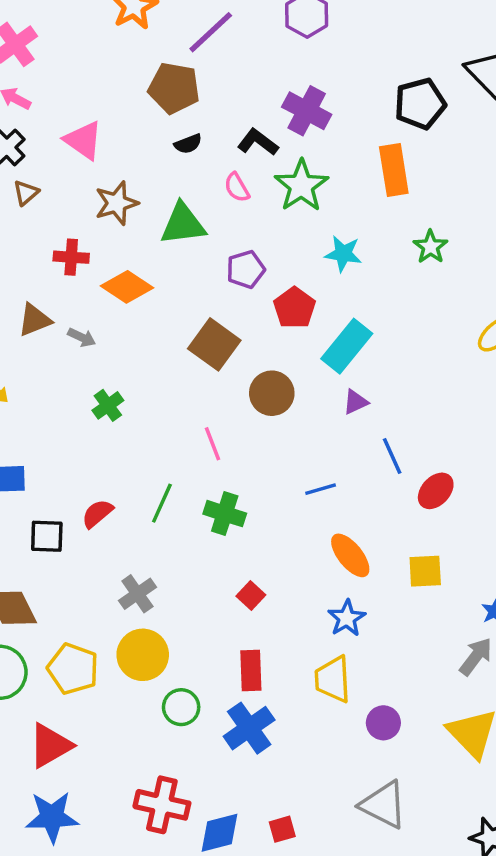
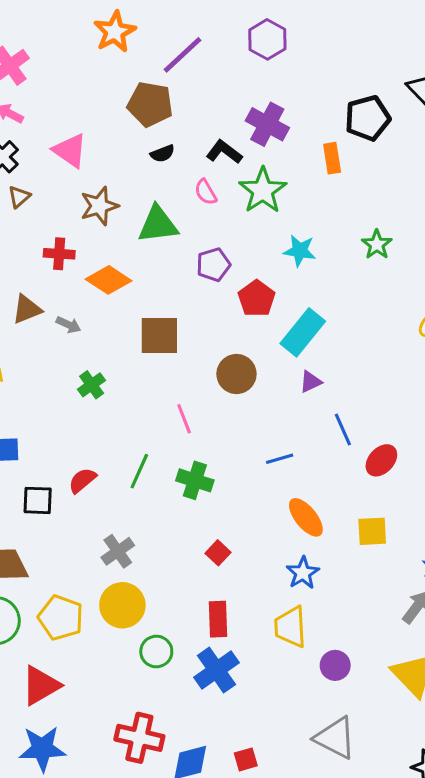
orange rectangle: (394, 170) -> (332, 158), moved, size x0.7
brown square: (214, 344) -> (159, 335), moved, turned -36

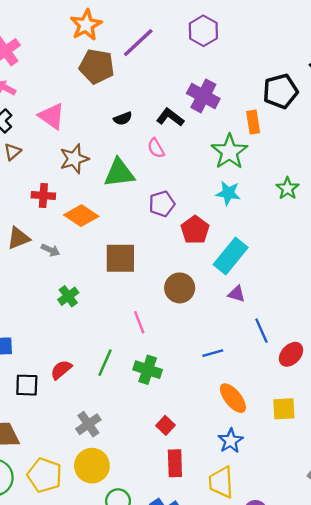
brown pentagon: (150, 104) -> (97, 66), moved
green star: (263, 191) -> (229, 152), moved
purple triangle: (310, 382) -> (237, 294), turned 42
red rectangle: (218, 619) -> (175, 463), moved

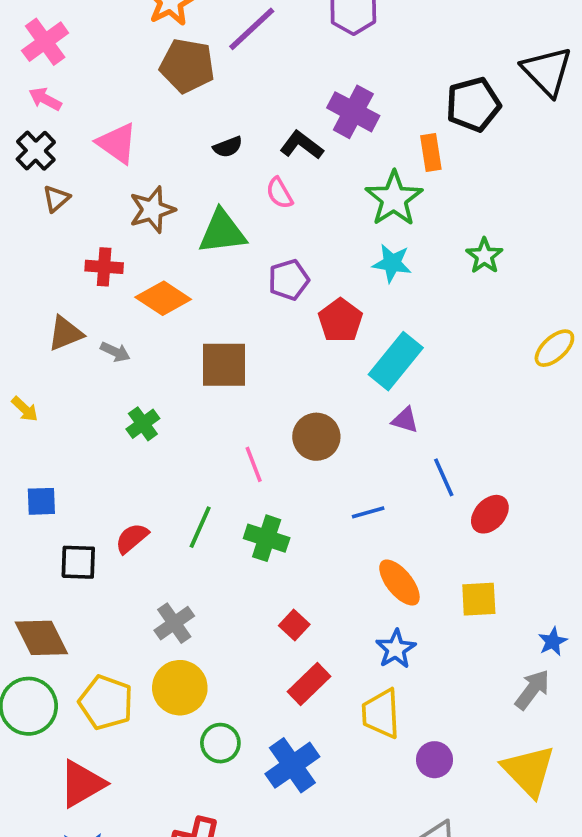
brown circle: (180, 288) -> (316, 437), moved
red rectangle: (175, 463) -> (309, 684), turned 48

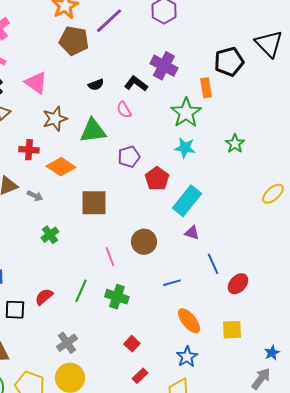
red rectangle: (309, 684) -> (140, 376), size x0.7

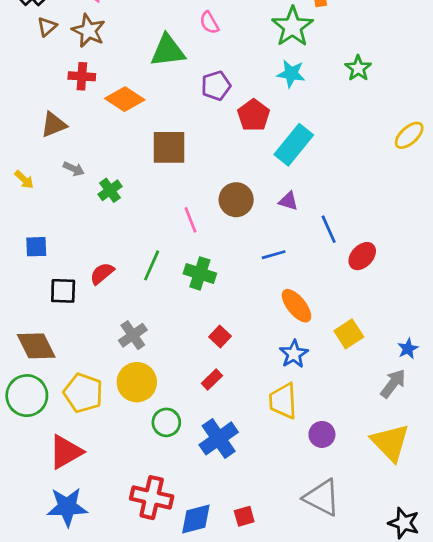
brown star: (55, 119) -> (89, 31), moved, turned -30
gray arrow: (35, 196) -> (74, 169), moved
purple triangle: (192, 233) -> (288, 201), moved
yellow square: (232, 330) -> (349, 334), moved, turned -30
red rectangle: (140, 376) -> (212, 379), moved

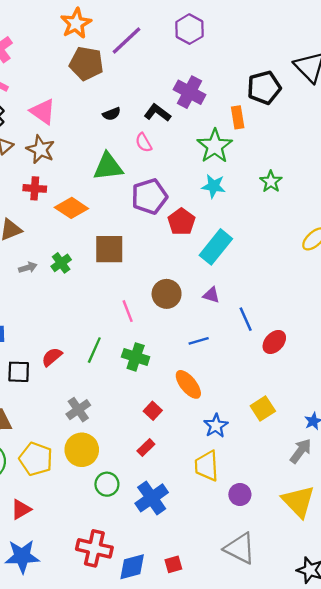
purple pentagon: (216, 86) -> (149, 196), size x1.4
gray arrow: (74, 169) -> (28, 268), turned -42
green cross: (110, 190) -> (61, 263), moved
orange ellipse: (296, 306) -> (188, 384), moved
red triangle: (66, 452) -> (21, 509), size x0.7

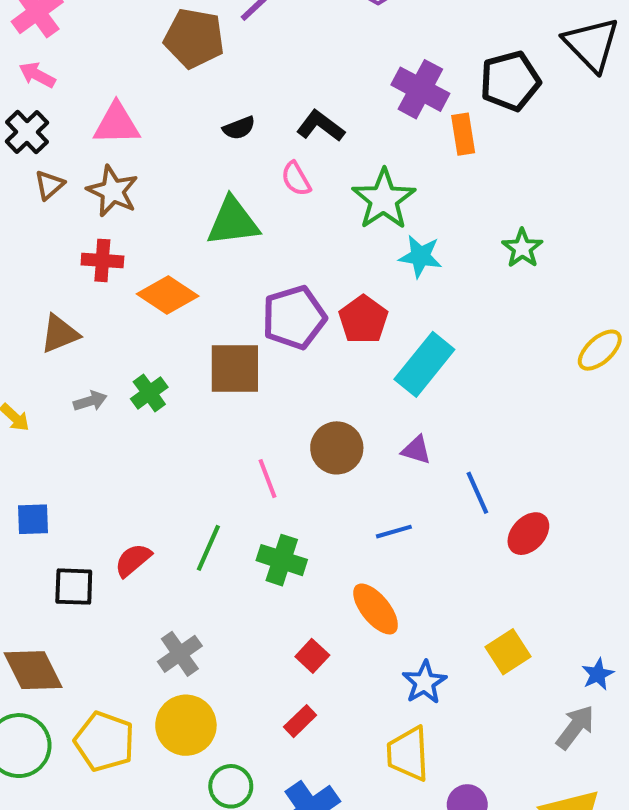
purple cross: (189, 92) -> (420, 89), moved
pink triangle: (43, 112) -> (117, 124), turned -36
green star: (215, 146) -> (384, 199), moved
purple pentagon: (149, 196) -> (294, 317), moved

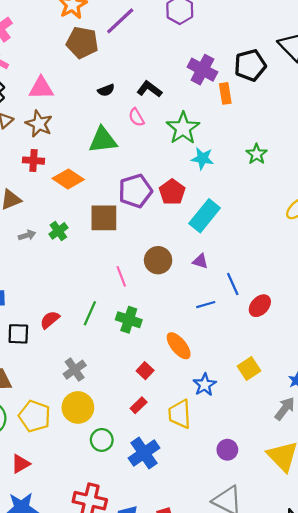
blue line: (394, 532) -> (206, 305), moved
yellow trapezoid: (408, 754) -> (180, 414), moved

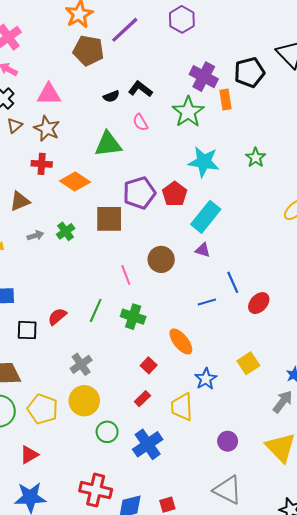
black L-shape: (149, 89) -> (140, 89), moved
green star: (183, 128) -> (188, 112), moved
cyan star: (202, 158) -> (204, 162), size x1.4
purple triangle: (200, 261) -> (203, 250), moved

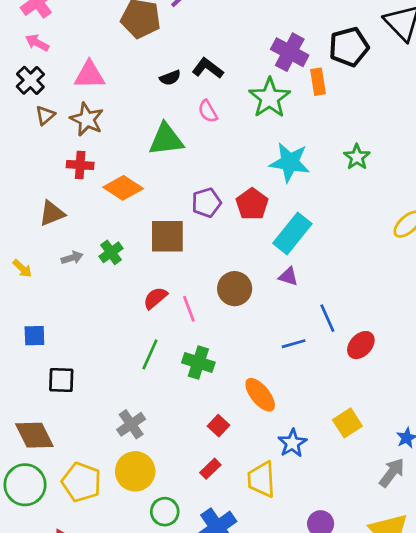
purple pentagon: (139, 193) -> (206, 203), size x0.7
red semicircle: (57, 317) -> (155, 298), moved

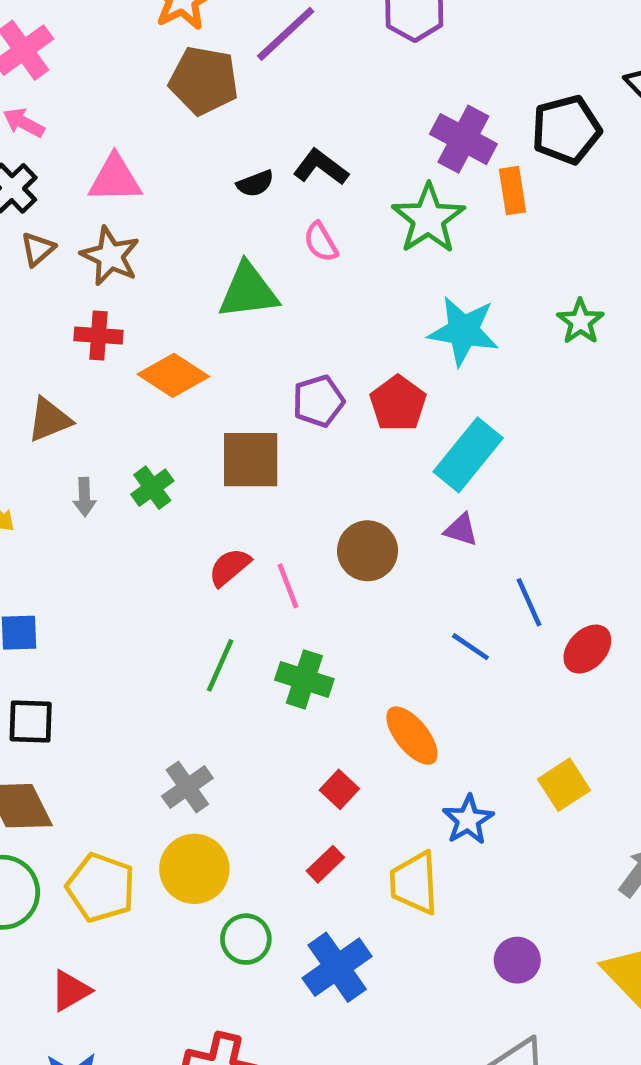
gray arrow: (72, 258) -> (84, 497), turned 105
blue line: (294, 344) -> (470, 647), turned 50
black square: (61, 380) -> (31, 722), moved

